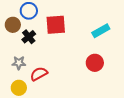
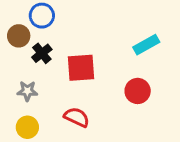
red square: (56, 25) -> (81, 68), moved
red semicircle: (39, 74) -> (77, 117), moved, turned 54

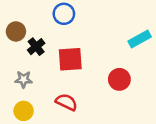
blue circle: (42, 16) -> (64, 14), moved
cyan rectangle: (146, 45) -> (140, 39), moved

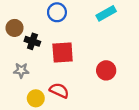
cyan rectangle: (140, 39) -> (106, 13), moved
black cross: (36, 47) -> (32, 41), turned -32
yellow circle: (24, 111) -> (36, 98), moved

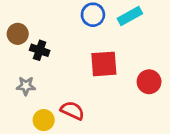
blue circle: (57, 12) -> (93, 15), moved
red square: (63, 53) -> (104, 64), moved
red circle: (106, 70) -> (149, 82), moved

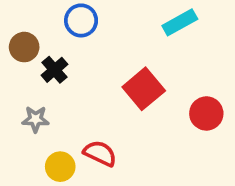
blue circle: (93, 15) -> (81, 20), moved
black cross: (40, 50) -> (54, 70), turned 30
red square: (104, 64) -> (144, 89), turned -36

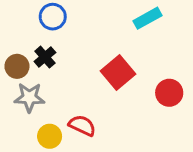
blue circle: (81, 20) -> (53, 17), moved
brown circle: (24, 47) -> (17, 66), moved
gray star: (36, 119) -> (29, 97), size x1.4

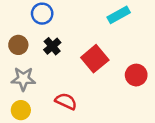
black cross: (45, 57) -> (52, 46), moved
brown circle: (17, 66) -> (18, 45), moved
yellow circle: (50, 136) -> (21, 110), moved

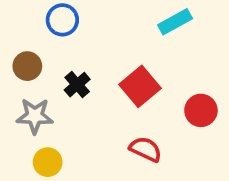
black cross: (52, 46) -> (77, 85), moved
red semicircle: (66, 101) -> (146, 149), moved
yellow circle: (21, 110) -> (48, 162), moved

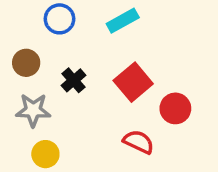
cyan rectangle: (175, 22) -> (123, 21), moved
red circle: (201, 110) -> (175, 108), moved

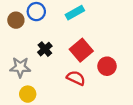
brown circle: (26, 63) -> (16, 20), moved
red semicircle: (138, 142) -> (76, 78), moved

